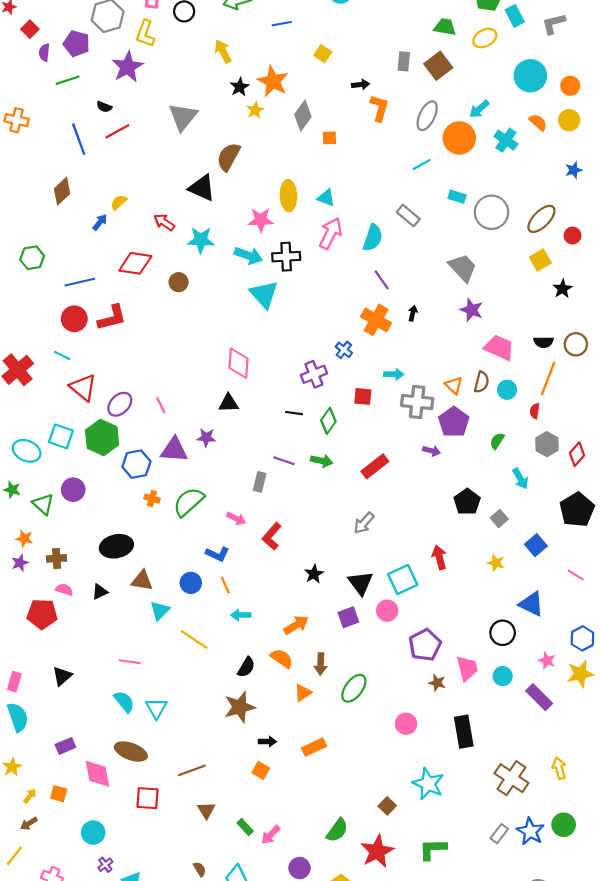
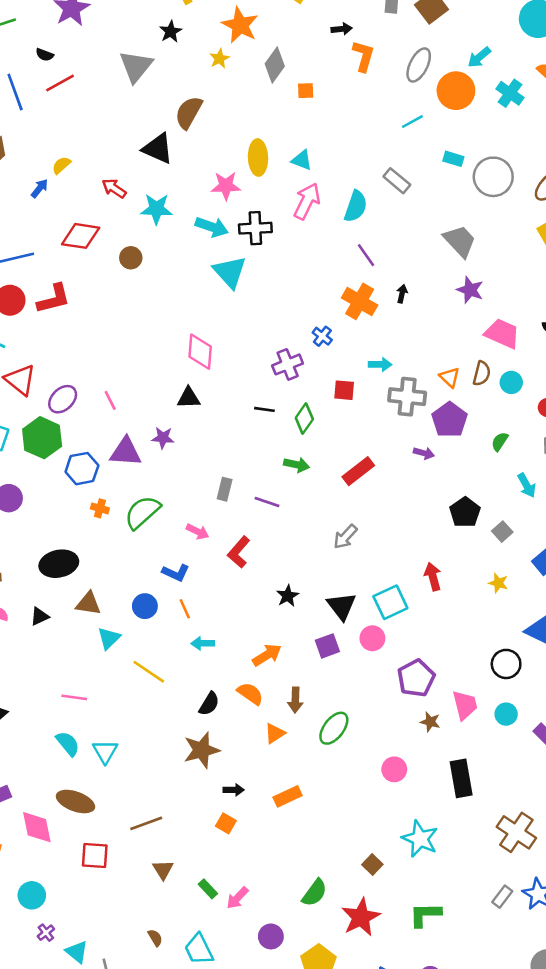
black star: (240, 87) -> (171, 32), moved
purple line: (284, 461) -> (267, 502), moved

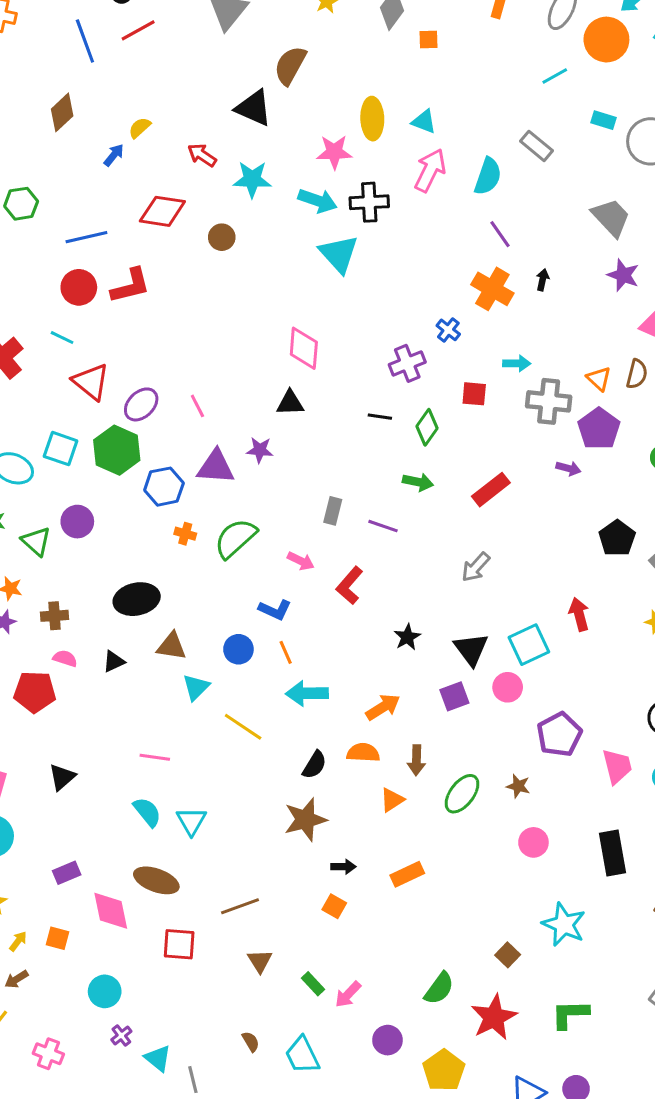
cyan arrow: (203, 643) -> (307, 693), size x1.5
orange semicircle: (250, 694) -> (363, 753), turned -32
brown star: (430, 722) -> (518, 786), moved

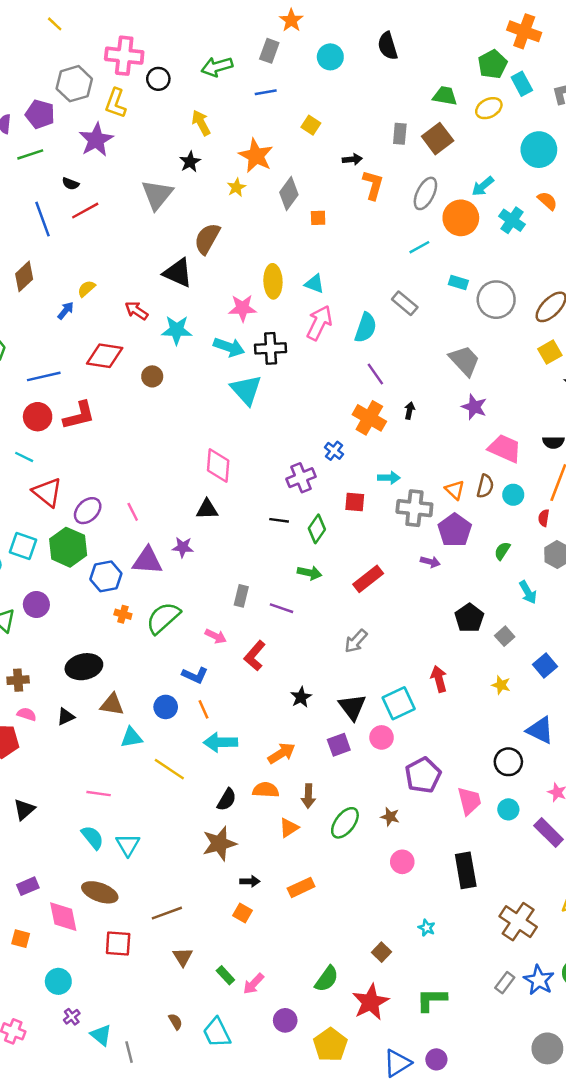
cyan triangle: (196, 687) -> (132, 737), turned 35
cyan star: (564, 924) -> (427, 928), size x0.5

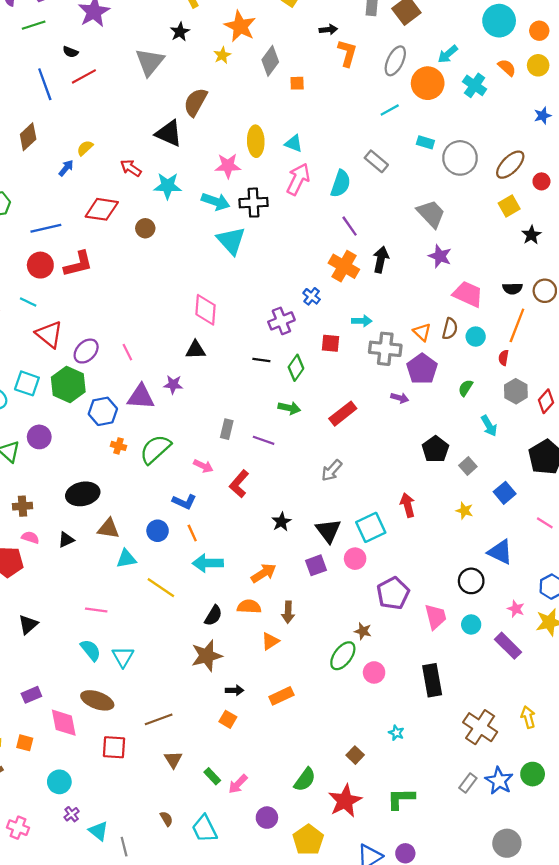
black arrow: (410, 411) -> (381, 260), size x1.6
green ellipse: (345, 823) -> (343, 656), moved

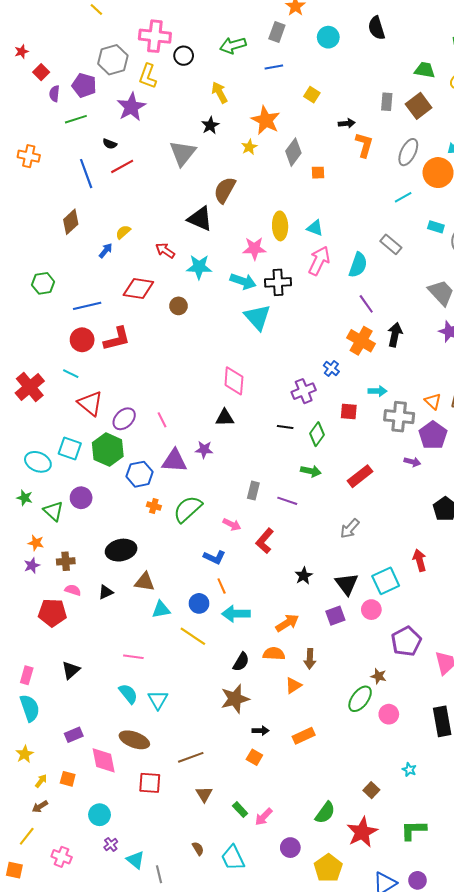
blue circle: (158, 531) -> (199, 603), moved

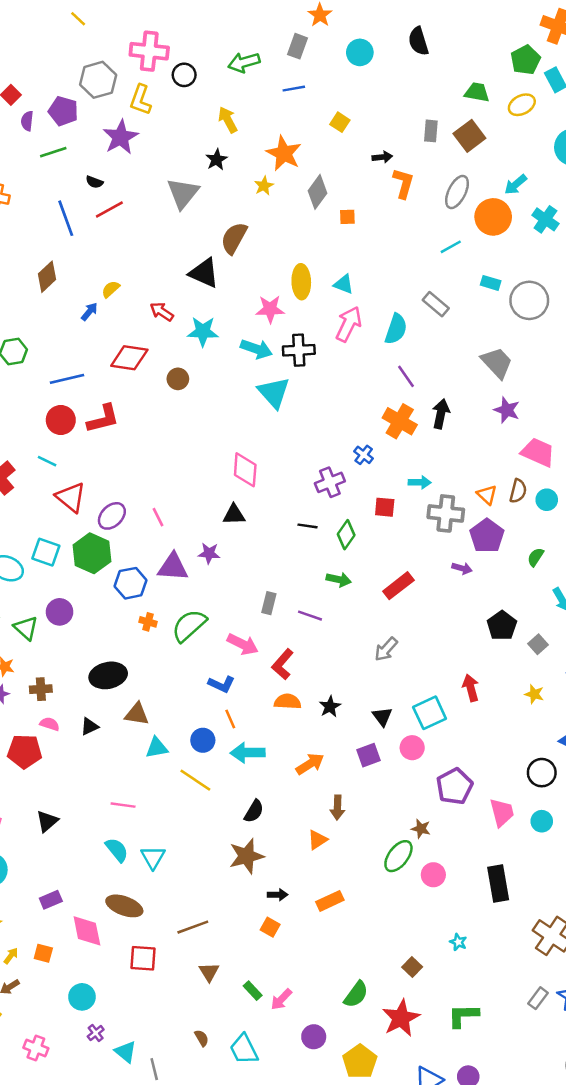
pink arrow: (232, 524) -> (243, 644), size x1.4
black triangle: (347, 584) -> (382, 717), size x0.7
orange semicircle: (274, 654) -> (288, 702), moved

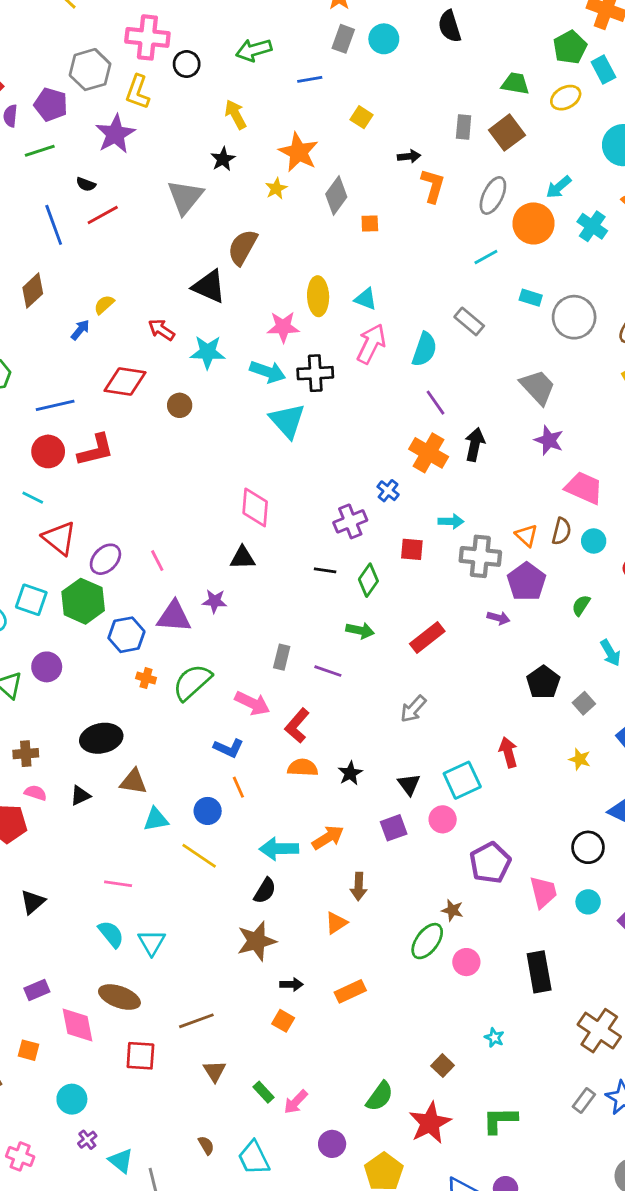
gray rectangle: (298, 46) -> (343, 39), moved
cyan arrow: (248, 753) -> (279, 849), moved

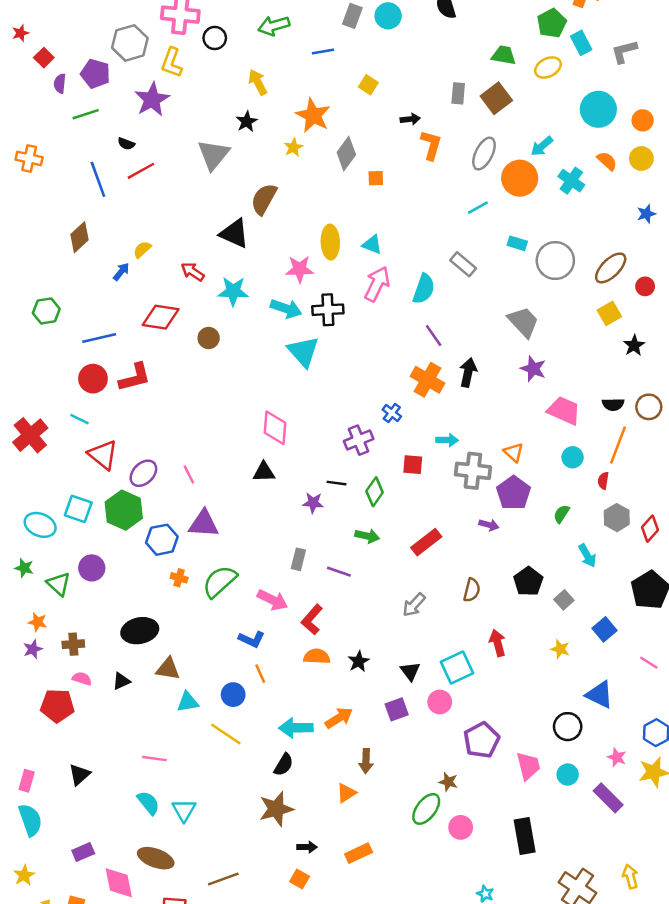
brown semicircle: (561, 531) -> (472, 590), moved
purple star: (215, 601) -> (313, 503), moved

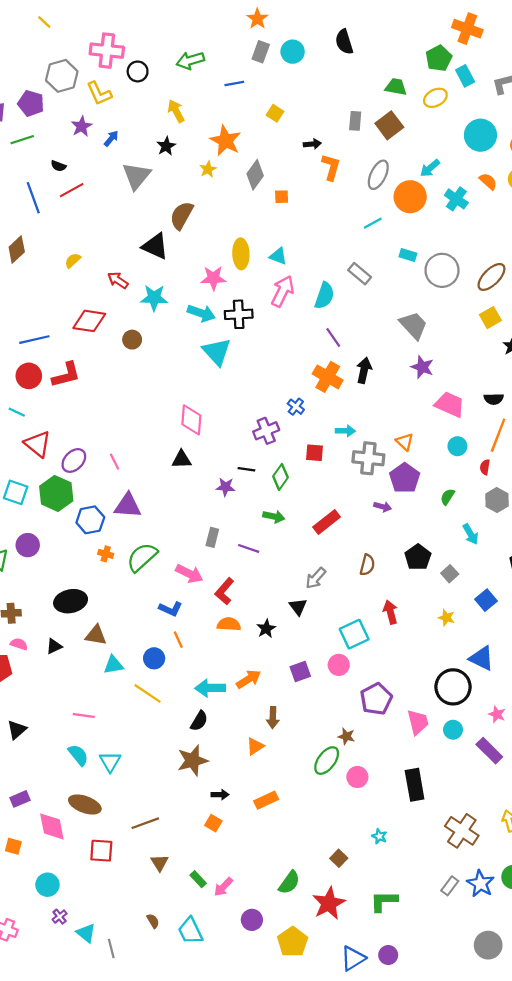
yellow L-shape: (172, 63) -> (99, 93), turned -44
purple star: (152, 99) -> (82, 126), size x0.7
blue arrow: (121, 272) -> (111, 138), moved
black triangle: (410, 671) -> (298, 607), moved
black circle: (568, 727) -> (453, 687), size x1.4

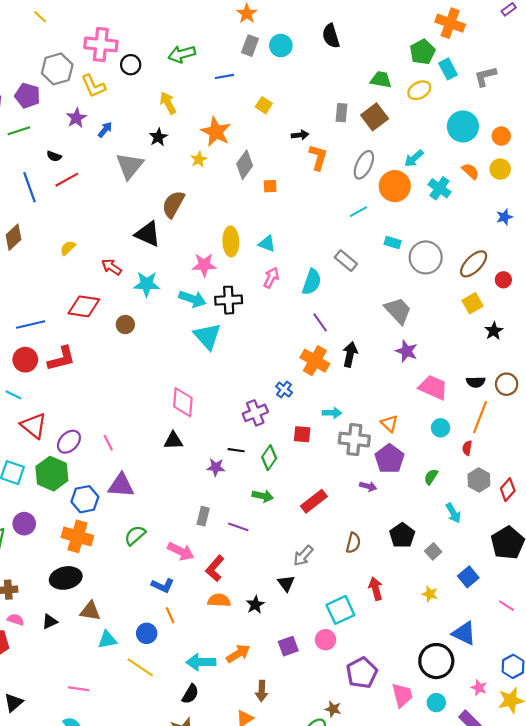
pink arrow: (283, 291) -> (271, 278), size x0.7
orange cross: (106, 554) -> (77, 536), moved, size x2.0
green semicircle: (142, 557) -> (135, 535), size x0.7

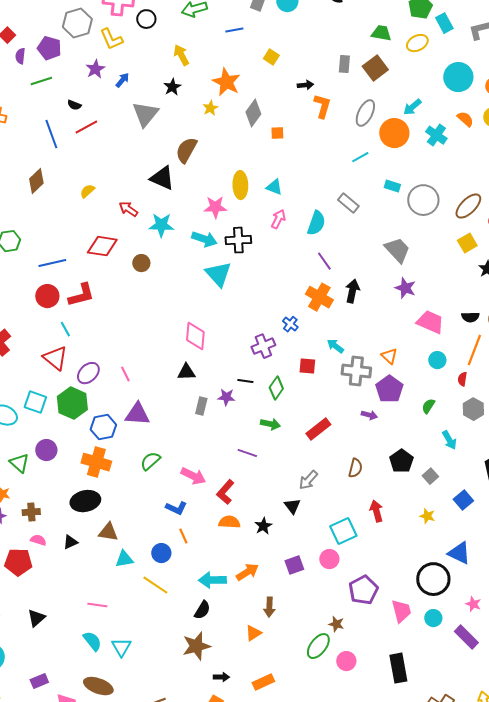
cyan line: (14, 395) -> (65, 329), moved, turned 35
cyan arrow: (332, 413) -> (335, 346), turned -144
gray rectangle: (203, 516) -> (201, 406), moved

